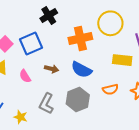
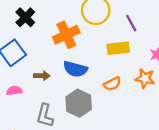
pink semicircle: (25, 76) -> (14, 91), turned 128

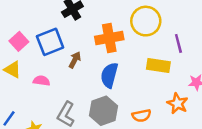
blue semicircle: (75, 69) -> (109, 75), turned 75
brown arrow: (42, 76) -> (75, 60), moved, turned -77
orange semicircle: (112, 84) -> (141, 116), moved

